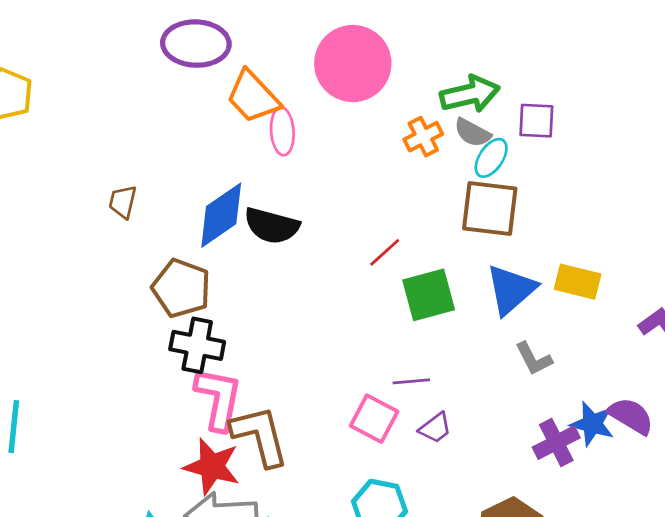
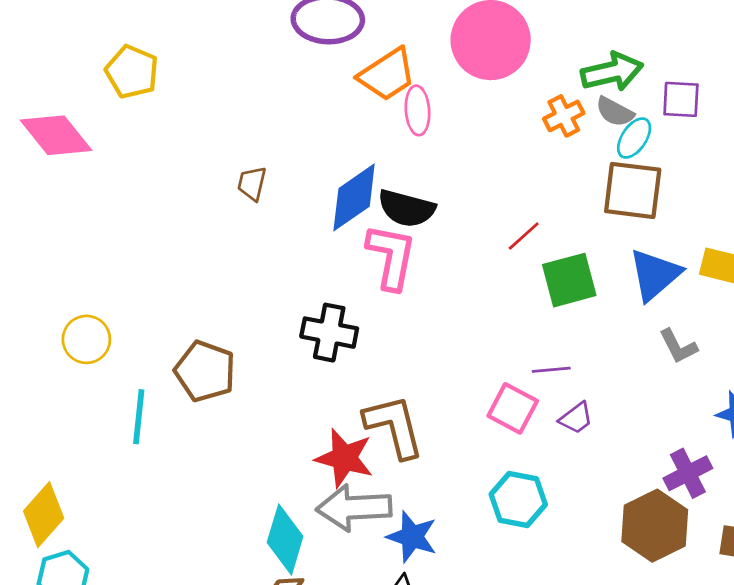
orange trapezoid: (253, 97) -> (387, 75), turned -80
brown pentagon: (181, 288) -> (205, 371), moved
pink L-shape: (218, 399) -> (391, 257), moved
purple cross: (556, 443) -> (688, 473), moved

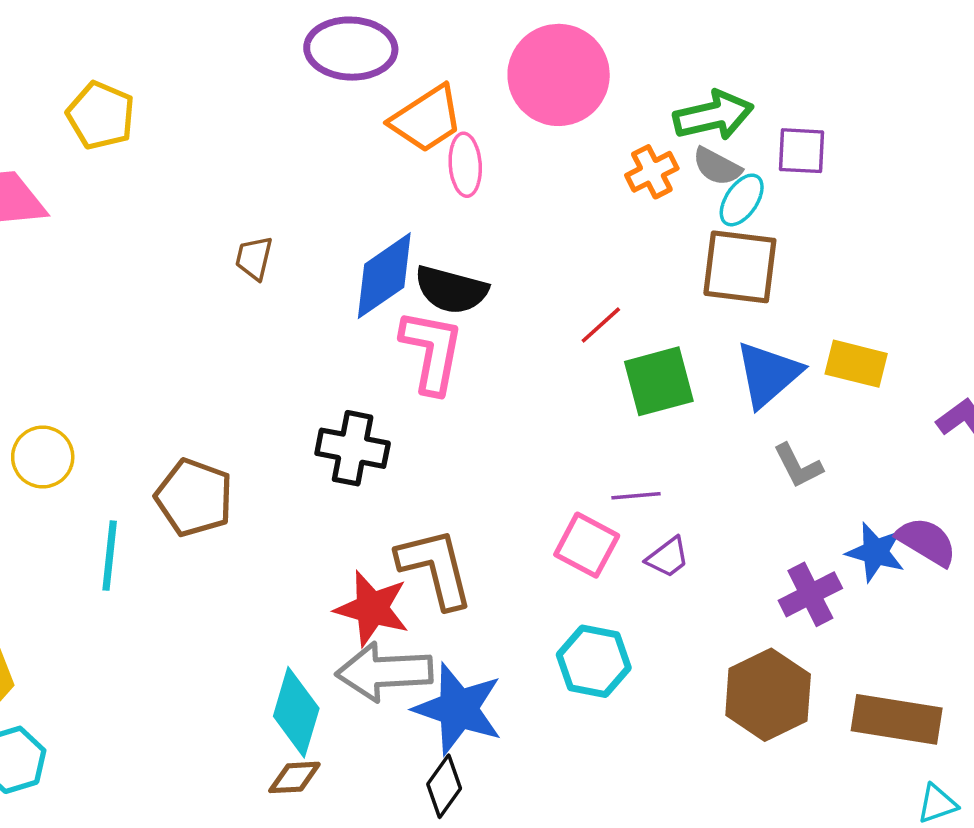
purple cross: (688, 473) -> (810, 594), moved
blue star: (412, 537) -> (458, 709), size x1.4

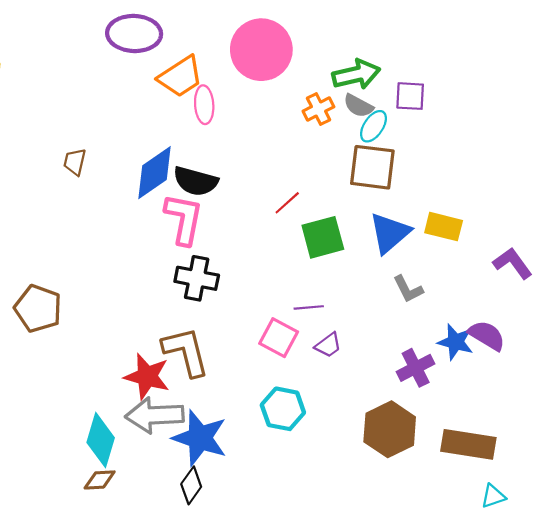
black cross: (353, 448) -> (197, 278), moved

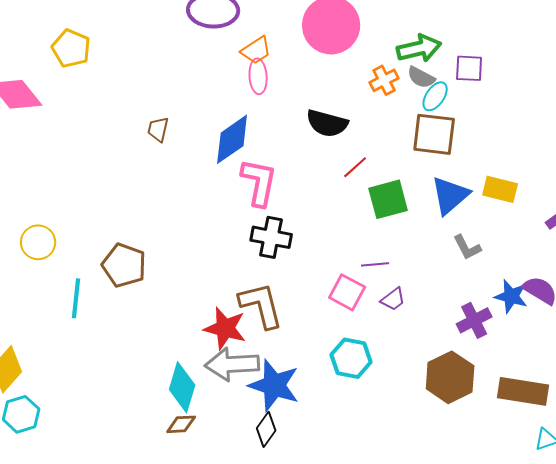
orange trapezoid: (180, 77) -> (256, 50), size x0.7
pink ellipse: (204, 105) -> (258, 76), moved
black semicircle: (196, 181) -> (327, 123), moved

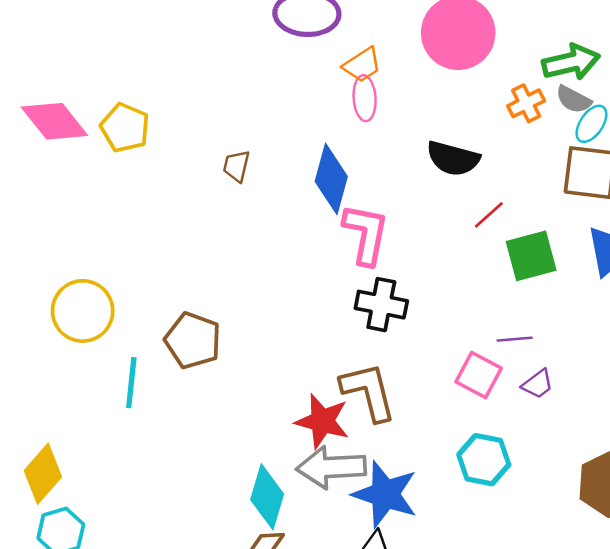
yellow pentagon: (71, 48) -> (125, 128), moved
blue diamond: (232, 139) -> (331, 179), turned -40
yellow circle: (38, 242) -> (83, 311), size x1.4

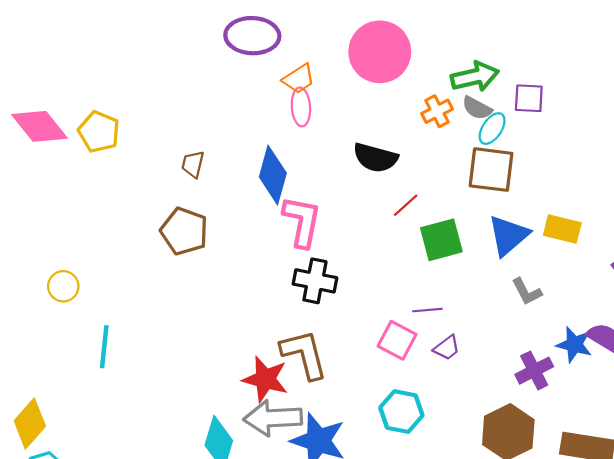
yellow circle: (83, 311) -> (63, 286), size x0.6
brown pentagon: (193, 340) -> (184, 231), moved

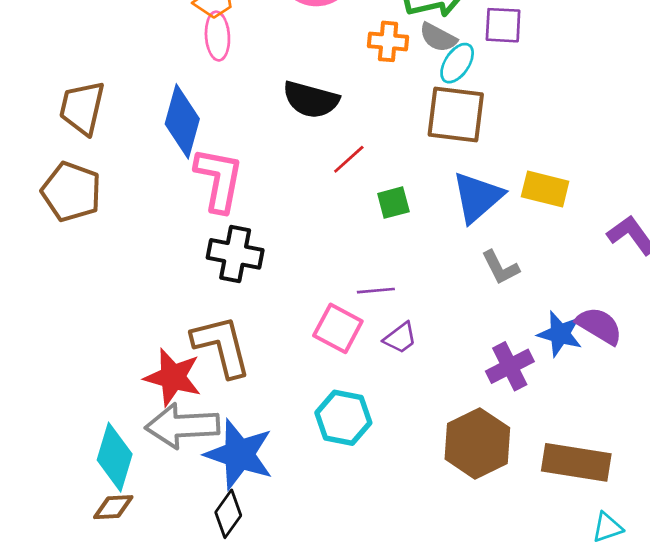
orange cross: (437, 111) -> (388, 41), turned 32
brown trapezoid: (193, 164) -> (82, 108), size x1.6
green square: (441, 240) -> (393, 203), size x0.6

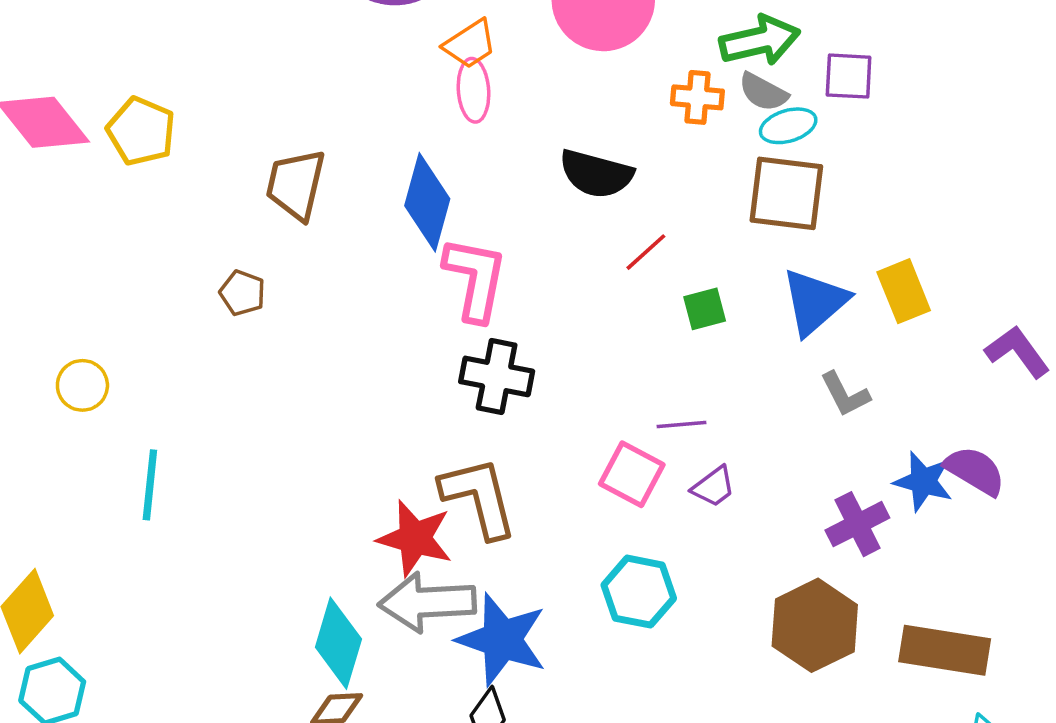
cyan ellipse: (457, 63) -> (788, 126), turned 39
yellow rectangle: (545, 189) -> (904, 291), turned 54
brown pentagon: (71, 192) -> (242, 293), moved, size x0.6

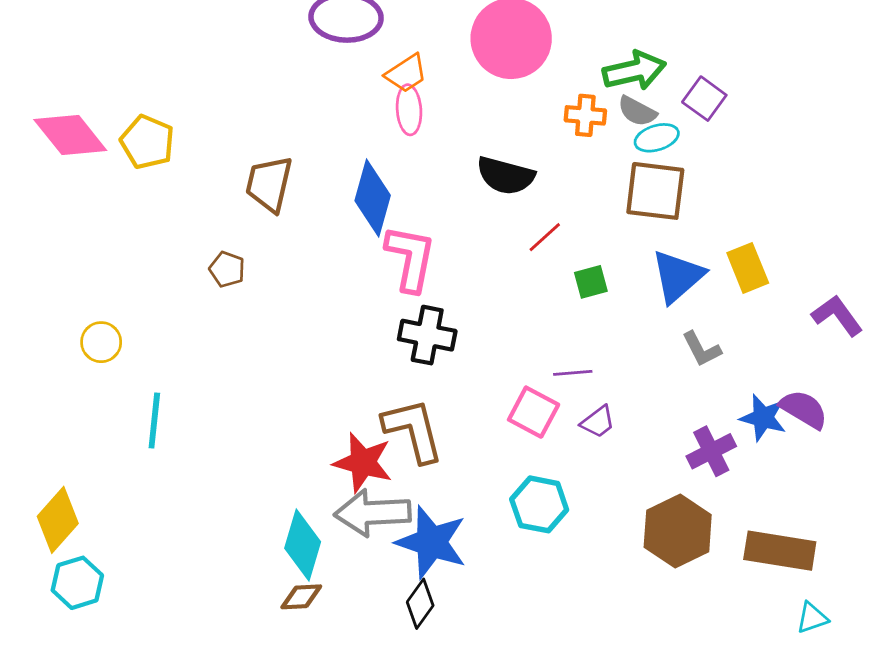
purple square: (849, 76) -> (704, 99), turned 33

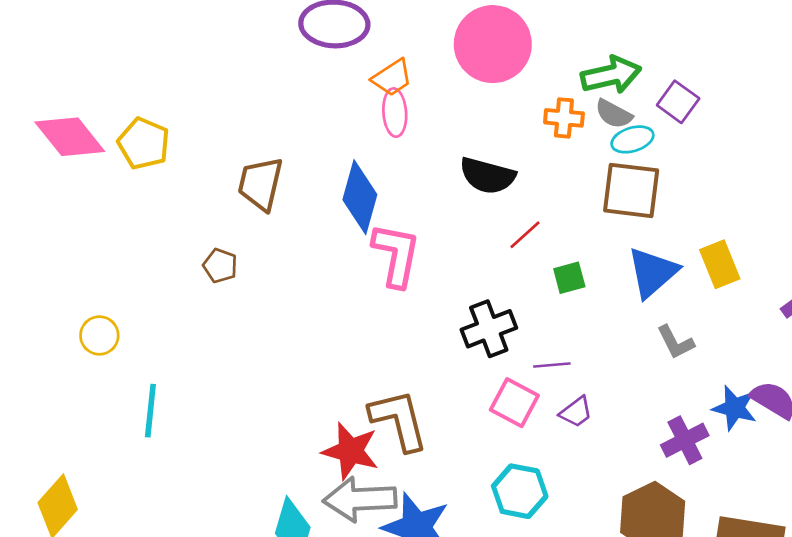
black cross: (427, 335) -> (489, 329), moved, turned -32

